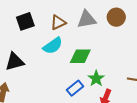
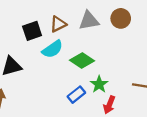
black square: (25, 21) -> (32, 31), moved
green diamond: (80, 56) -> (82, 60), turned 35

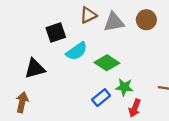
brown triangle: (58, 24) -> (88, 15), moved
green star: (99, 84) -> (124, 87), turned -30

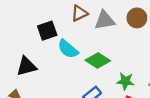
cyan semicircle: (77, 51) -> (68, 49), turned 75
green star: (124, 87) -> (125, 81), moved

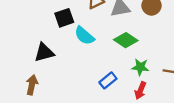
green diamond: (98, 61) -> (126, 40), moved

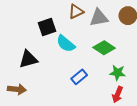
blue rectangle: (108, 80) -> (79, 77), moved
brown arrow: (32, 85) -> (17, 89), turned 84

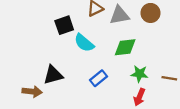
green diamond: (104, 48) -> (125, 47), turned -40
black triangle: (28, 59) -> (53, 75), moved

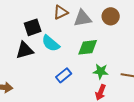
black triangle: (53, 75) -> (25, 50), moved

